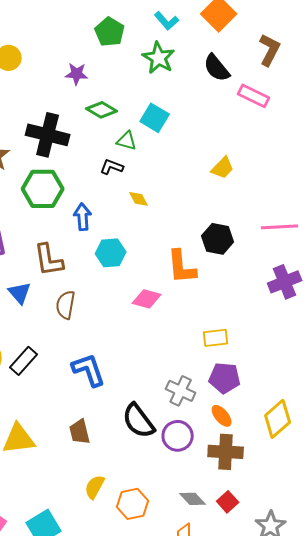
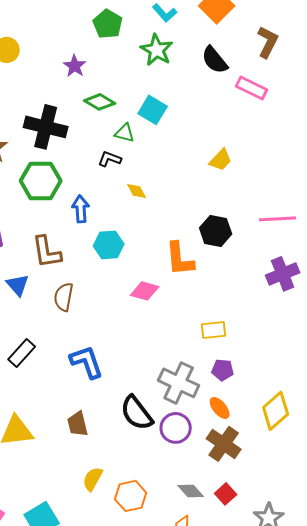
purple star: (77, 74) -> (75, 66), turned 30
purple pentagon: (225, 378) -> (223, 370), size x0.7
gray cross: (181, 391) -> (179, 383), size x1.4
brown cross: (226, 452) -> (224, 444), turned 32

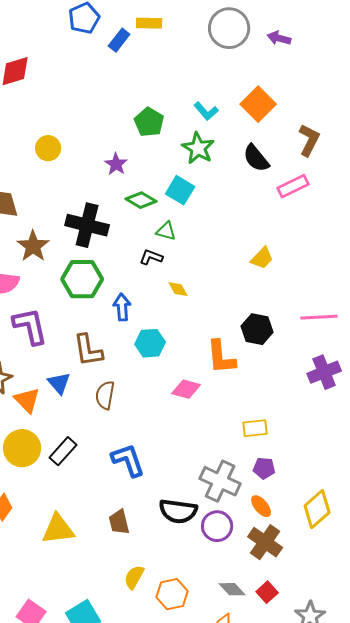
pink rectangle: (252, 88) -> (293, 186), turned -52
cyan square: (153, 110) -> (180, 190), moved
black semicircle: (137, 413) -> (178, 511), turned -45

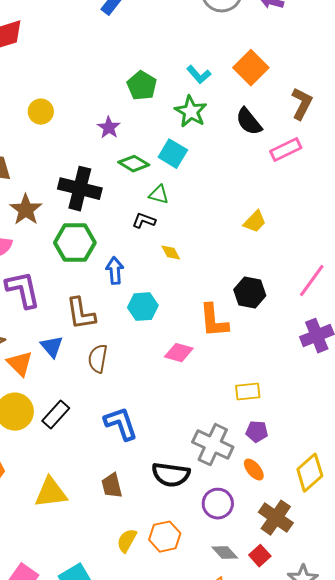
pink line: (319, 317) -> (312, 281), turned -51
purple circle: (217, 526) -> (218, 504), moved
brown cross: (265, 542) -> (276, 518), moved
orange hexagon: (172, 594) -> (165, 537), moved

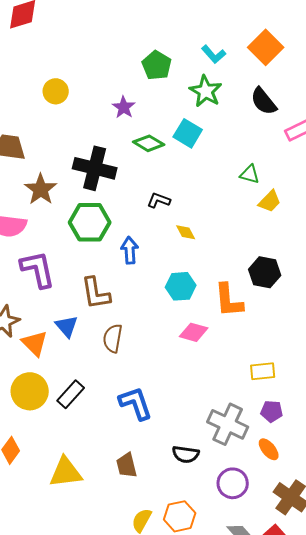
green triangle: (159, 195) -> (250, 174), moved
cyan hexagon: (143, 307) -> (181, 286), moved
black semicircle: (171, 475) -> (186, 454), size x0.7

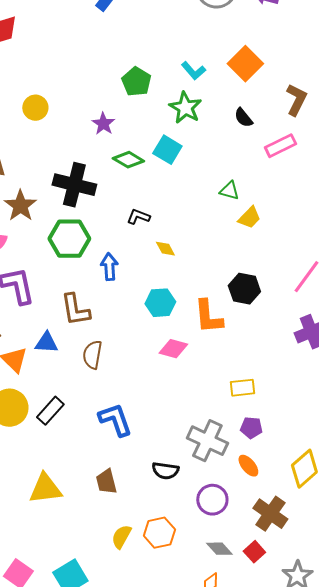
black semicircle: (264, 101) -> (243, 118), size x0.7
blue triangle: (67, 326) -> (46, 343), turned -45

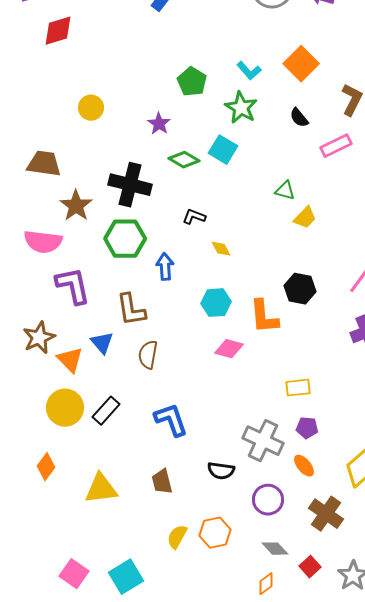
blue triangle: (46, 343) -> (102, 343), turned 45
red square: (254, 552) -> (310, 567), moved

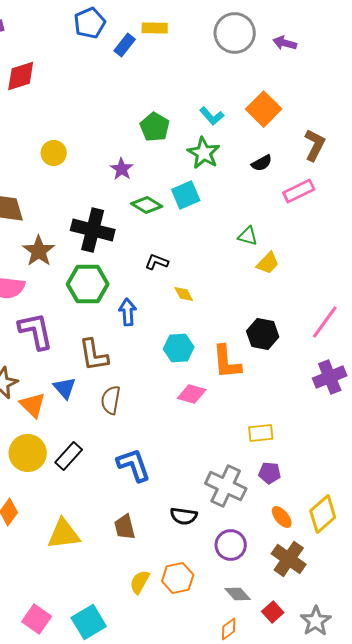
black semicircle: (299, 118) -> (262, 163), turned -80
cyan square: (223, 150) -> (186, 195), turned 36
orange ellipse: (304, 466) -> (282, 517), moved

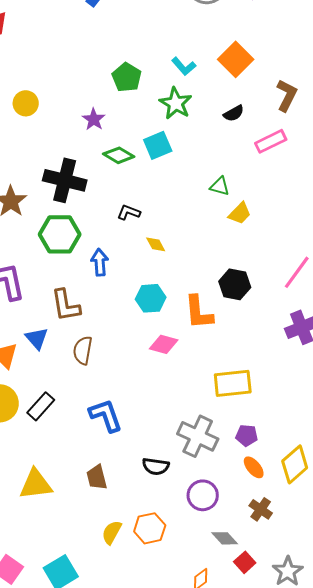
yellow rectangle: (261, 433) -> (233, 383), size x1.5
purple pentagon: (270, 473) -> (247, 435), moved
brown cross: (289, 559) -> (261, 509), size x0.7
gray diamond: (238, 594) -> (225, 538), moved

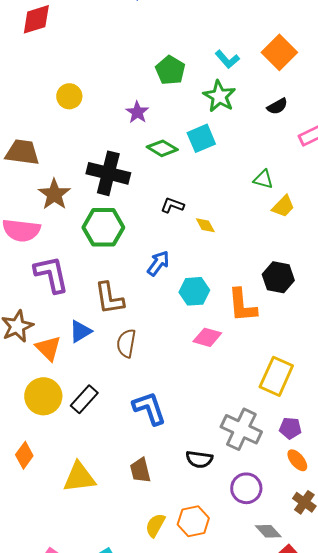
yellow diamond: (156, 244) -> (205, 225), moved
blue arrow: (100, 262) -> (158, 263), moved, turned 40
blue triangle: (37, 338) -> (80, 331), turned 40
yellow rectangle: (233, 383) -> (276, 376), turned -60

